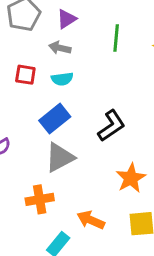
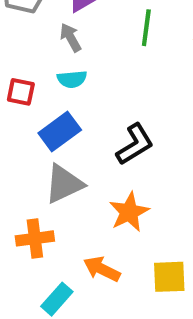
gray arrow: (60, 48) -> (71, 38), turned 45
red square: (25, 75) -> (21, 92), moved
orange star: (131, 178) -> (129, 212), moved

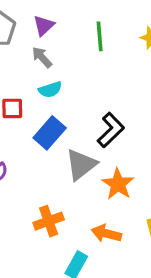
gray triangle: (64, 184) -> (81, 165), moved

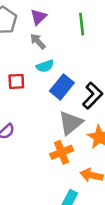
blue rectangle: (50, 133) -> (62, 87), moved
orange cross: (49, 221) -> (62, 152), moved

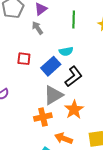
cyan semicircle: (45, 66) -> (66, 51), moved
red square: (16, 81) -> (24, 59), moved

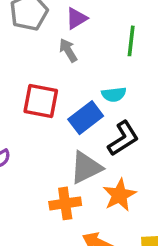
red square: (24, 59) -> (41, 101), size x1.5

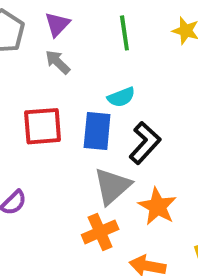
blue rectangle: (86, 118) -> (97, 131), turned -32

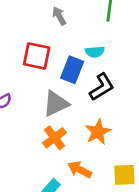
gray triangle: (112, 186) -> (56, 104), moved
orange cross: (100, 232) -> (54, 138), turned -30

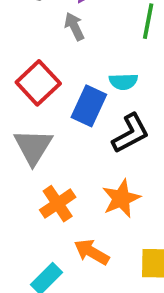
red square: (37, 56) -> (38, 83), turned 32
gray triangle: (56, 104) -> (33, 147), moved, turned -36

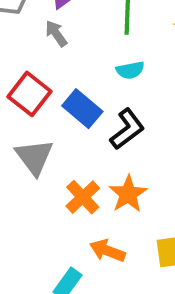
cyan semicircle: (123, 82) -> (130, 70), moved
blue rectangle: (89, 106) -> (82, 109), turned -66
orange cross: (58, 204) -> (83, 197), moved

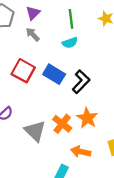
cyan semicircle: (130, 70) -> (70, 43), moved
gray triangle: (34, 157) -> (35, 131), moved

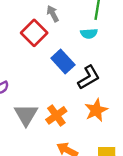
red square: (23, 71) -> (34, 33), moved
orange star: (87, 118) -> (96, 110), moved

